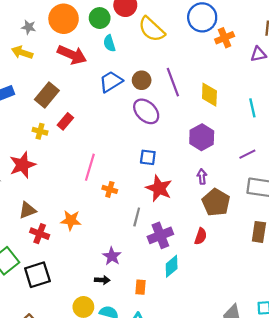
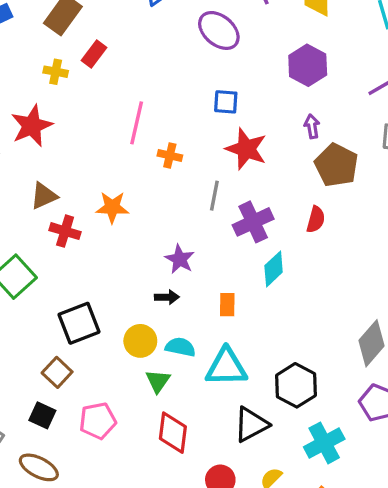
black square: (37, 275) -> (79, 323), moved

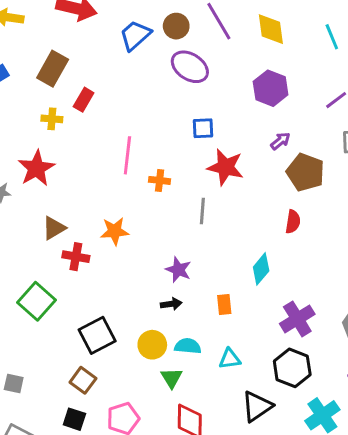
purple arrow: (312, 126) -> (280, 141), turned 66
purple cross: (253, 222) -> (297, 319), moved
cyan triangle: (226, 367) -> (230, 359), size x0.6

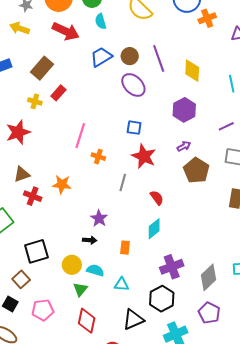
red semicircle: (293, 222) -> (157, 198), moved, turned -56

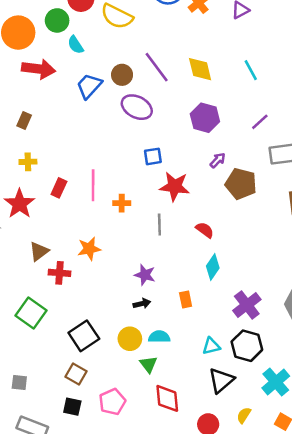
brown rectangle: (42, 68) -> (24, 120), size x0.6
red rectangle: (58, 93) -> (59, 188), moved
cyan triangle: (121, 284) -> (211, 346), moved

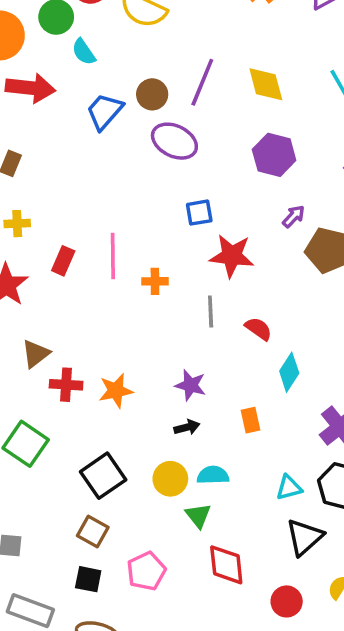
purple line: (157, 67) -> (202, 82), turned 60
red semicircle: (205, 230) -> (258, 329), moved
orange star: (89, 249) -> (116, 391), moved

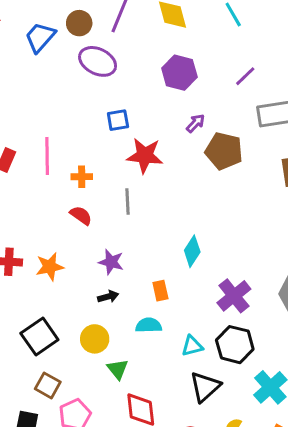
red semicircle: (258, 329) -> (81, 215), moved
cyan semicircle: (213, 475) -> (149, 325), moved
brown square: (93, 532) -> (48, 385), moved

